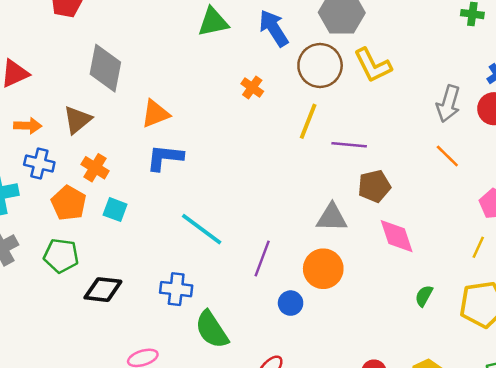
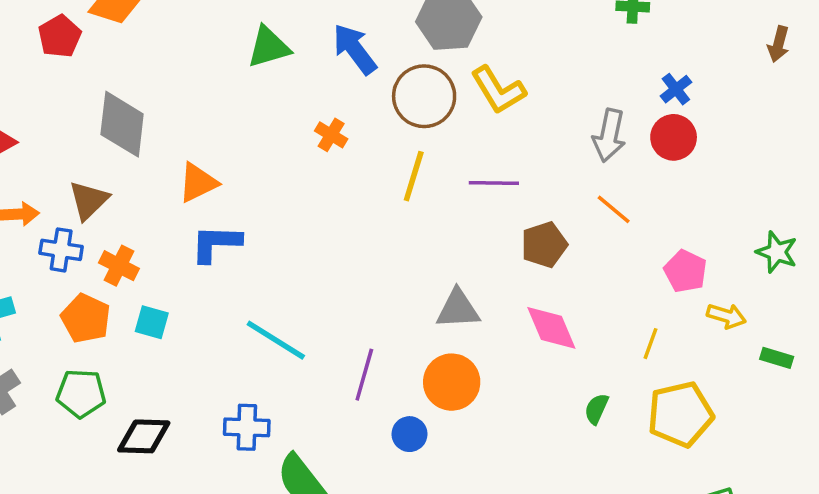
purple line: (349, 145) -> (494, 183), moved
blue cross: (39, 164) -> (61, 250), moved
brown pentagon: (374, 186) -> (544, 245), moved
yellow line: (478, 247) -> (651, 344), moved

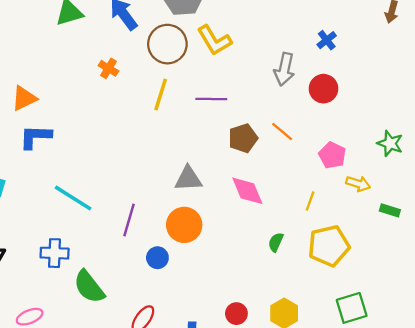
red circle: (674, 137) -> (323, 89), moved
orange line: (614, 209) -> (282, 131), moved

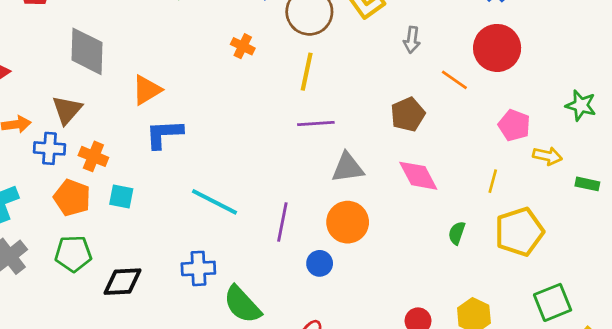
gray arrow: (284, 69) -> (412, 40), moved, size x0.7
red circle: (323, 89) -> (497, 48), size x1.4
purple line: (211, 99) -> (316, 124), moved
orange line: (282, 131) -> (454, 80), moved

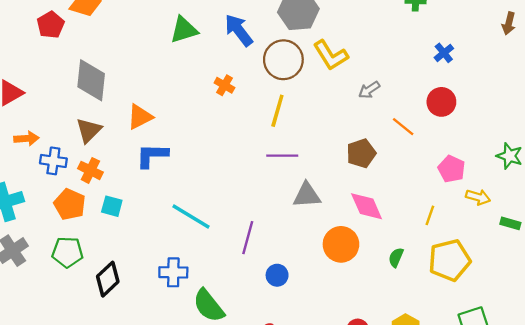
gray arrow: (412, 40) -> (369, 90), turned 45
red circle: (497, 48) -> (441, 102), size x0.7
brown triangle: (67, 110) -> (89, 130), moved
orange circle: (348, 222) -> (341, 244), moved
black diamond: (122, 282) -> (108, 279), turned -44

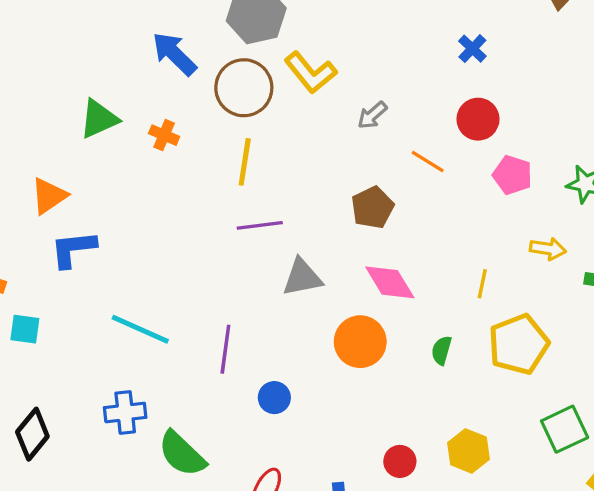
green triangle: (184, 30) -> (99, 119), moved
pink pentagon: (451, 169) -> (512, 175), moved

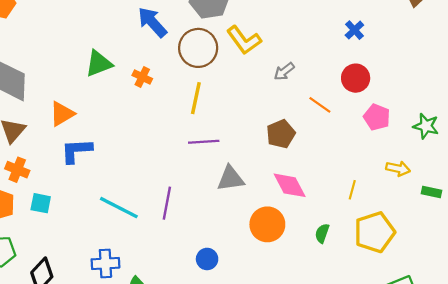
purple line: (225, 349) -> (167, 203), moved

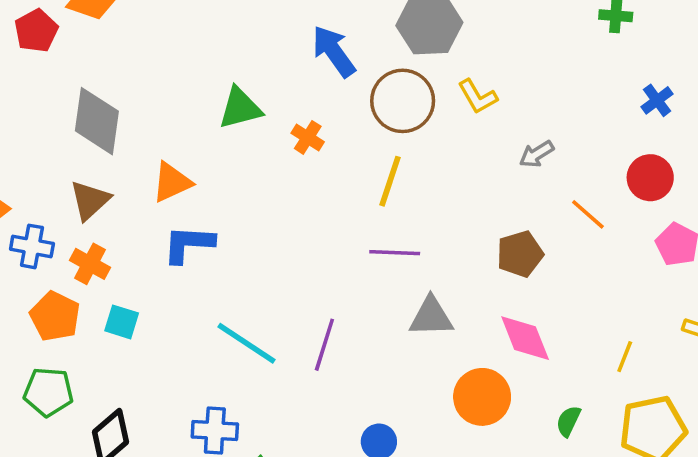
yellow L-shape: (244, 40) -> (478, 97), size x0.7

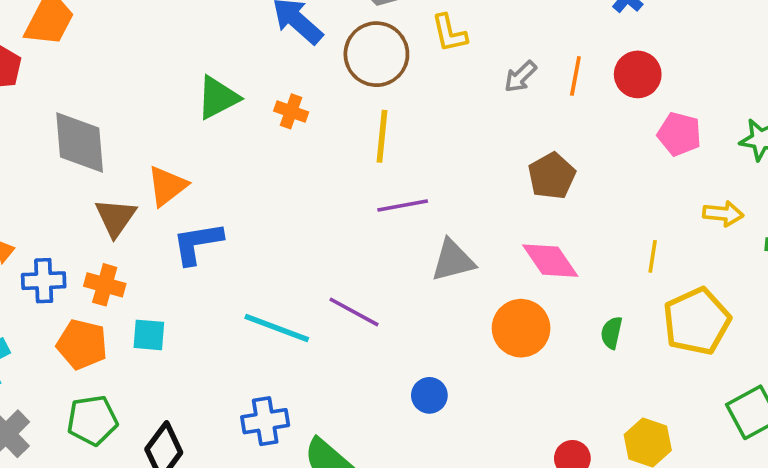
yellow L-shape: (478, 97) -> (449, 33), turned 30
brown triangle: (90, 200) -> (116, 217), moved
orange line: (588, 214) -> (575, 76), moved, turned 72
brown pentagon: (520, 254) -> (552, 176), moved
purple line: (324, 345) -> (354, 312), turned -66

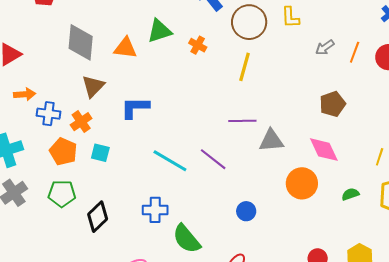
orange triangle: (167, 186) -> (125, 48), moved, turned 35
purple line: (403, 206) -> (242, 121), moved
orange cross: (105, 285) -> (81, 122), turned 30
green semicircle: (612, 333) -> (350, 194), turned 48

